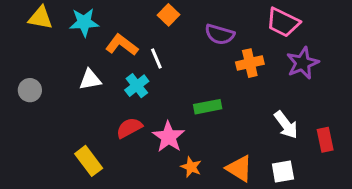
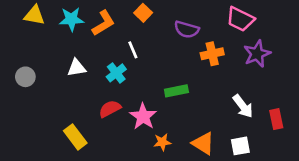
orange L-shape: (122, 45) -> (103, 23), moved, turned 112
orange star: (191, 167) -> (162, 142), turned -30

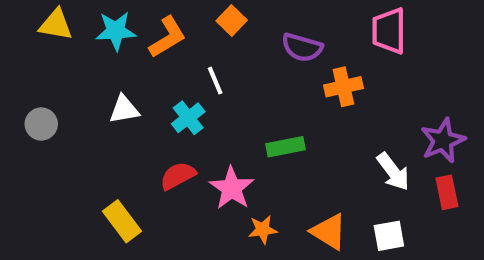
pink trapezoid: (240, 19) -> (389, 31), turned 64
purple star: (257, 54) -> (443, 141), moved

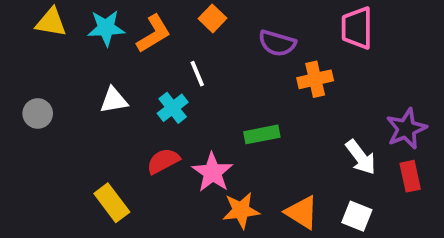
orange star: (263, 230) -> (241, 210), size x1.4
white square: (389, 236) -> (357, 216), turned 32

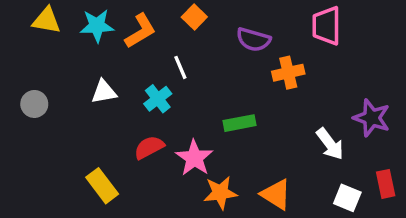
purple star: (406, 129) -> (372, 118), turned -30
red rectangle: (410, 176) -> (386, 184), moved
white square: (357, 216) -> (347, 198), moved

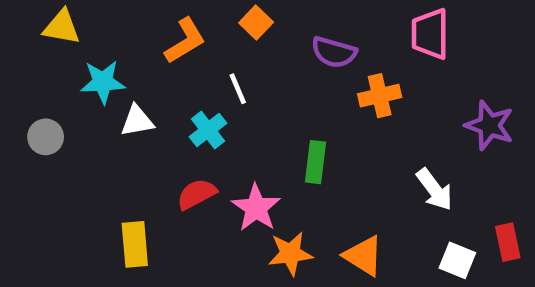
cyan star: (97, 26) -> (103, 82), moved
purple star: (372, 118) -> (489, 125), moved
green rectangle: (240, 123) -> (316, 162), turned -72
yellow rectangle: (102, 186) -> (135, 244), turned 32

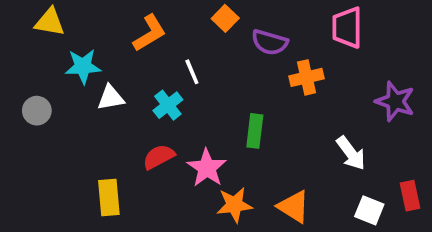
orange square: (256, 22) -> (225, 18), moved

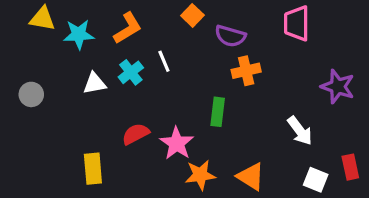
cyan star: (83, 66) -> (79, 34), moved
orange cross: (307, 77) -> (246, 71), moved
cyan cross: (168, 105) -> (131, 72), moved

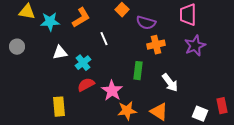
cyan cross: (131, 72) -> (83, 63), moved
purple star: (338, 87) -> (195, 46), moved, turned 30
gray circle: (31, 94) -> (17, 47), moved
white arrow: (300, 131) -> (170, 83), moved

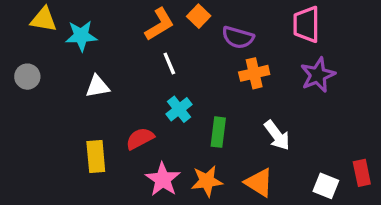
orange L-shape: (81, 18) -> (159, 24), moved
cyan cross: (83, 63) -> (179, 109), moved
green rectangle: (138, 71) -> (218, 132), moved
pink star: (112, 91) -> (163, 179), moved
yellow rectangle: (59, 107) -> (96, 157), moved

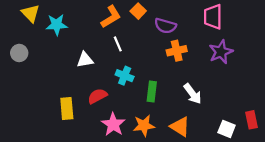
yellow triangle: (44, 19) -> (31, 13), turned 36
white triangle: (97, 86) -> (85, 60), moved
cyan cross: (179, 109) -> (125, 76), turned -30

